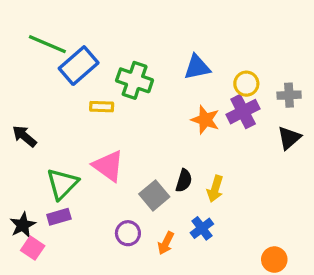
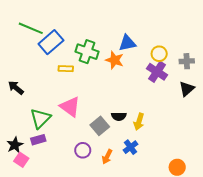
purple cross: (243, 112) -> (157, 72), turned -30
orange star: (205, 120) -> (115, 60), moved
black semicircle: (184, 181) -> (119, 116), turned 72

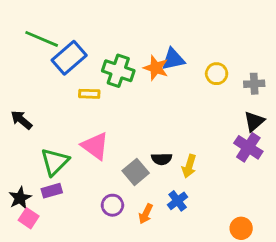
orange star: (115, 60) -> (156, 68), moved
purple cross: (157, 72) -> (248, 147), moved

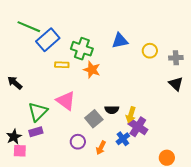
orange star: (156, 68) -> (92, 70), moved
black triangle: (254, 121) -> (176, 84), turned -35
purple cross: (248, 147) -> (138, 127), moved
pink square: (29, 218) -> (20, 151), turned -32

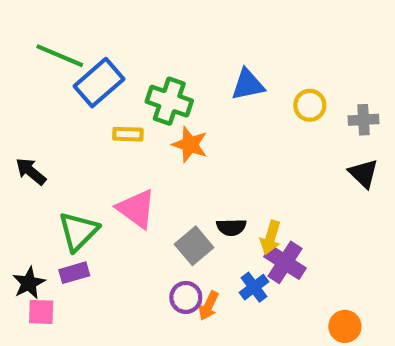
purple circle: (78, 142) -> (186, 297), moved

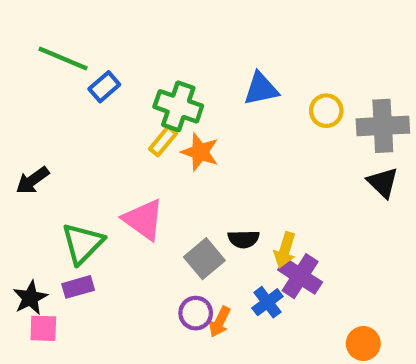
blue rectangle: (99, 83) -> (104, 87), size x0.6
gray cross: (364, 120) -> (383, 126), size x1.6
yellow rectangle: (128, 134) -> (163, 141), moved, turned -52
black arrow: (31, 171) -> (32, 180), turned -76

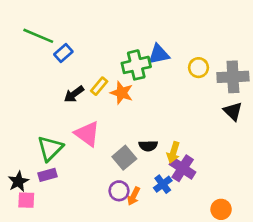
green cross: (178, 106) -> (136, 65), moved, turned -32
black arrow: (32, 180) -> (74, 94), moved

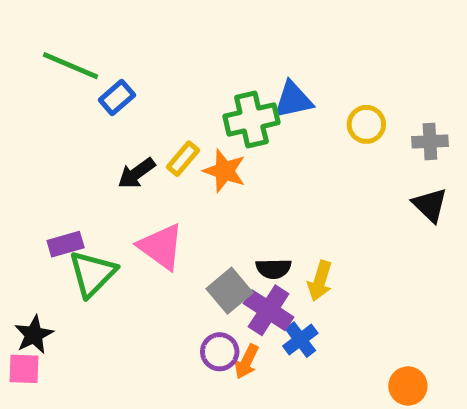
gray cross: (233, 77) -> (430, 141), size x0.6
purple cross: (183, 168) -> (269, 310), moved
purple rectangle: (47, 175) -> (66, 244), moved
pink square: (26, 200) -> (24, 369), moved

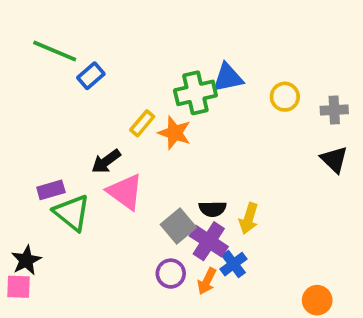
black arrow: (137, 173) -> (106, 161), moved
green triangle: (93, 274) -> (72, 213), turned -36
orange arrow: (247, 362) -> (207, 281), moved

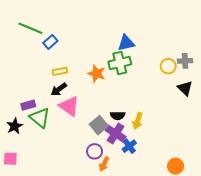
green cross: (195, 93) -> (120, 63), moved
yellow circle: (285, 97) -> (168, 66), moved
yellow rectangle: (142, 123) -> (60, 71), moved, turned 40
black star: (26, 260) -> (15, 126), moved
orange arrow: (207, 281) -> (104, 164), moved

